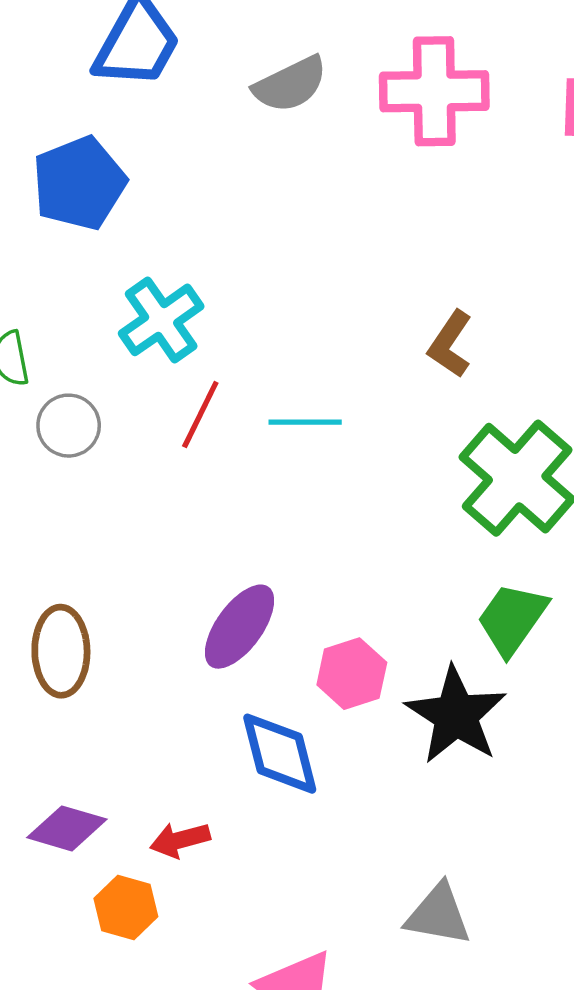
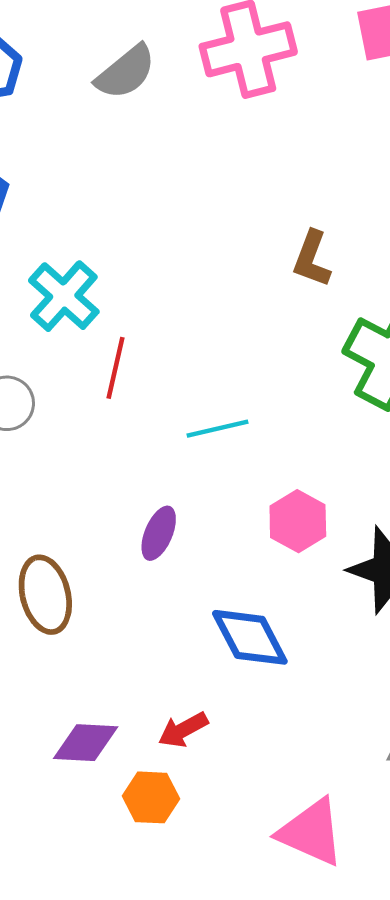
cyan line: (305, 422) -> (218, 429), moved
purple ellipse: (240, 627) -> (159, 533), moved, size x0.7
pink hexagon: (352, 674) -> (298, 521), moved

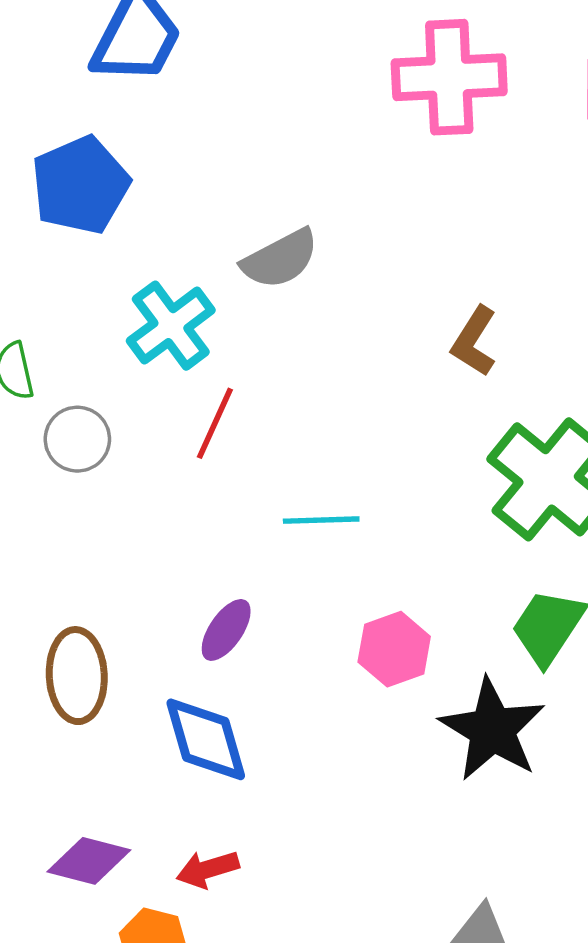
gray semicircle: (126, 72) -> (280, 259), moved
blue diamond: (250, 637) -> (206, 739), moved

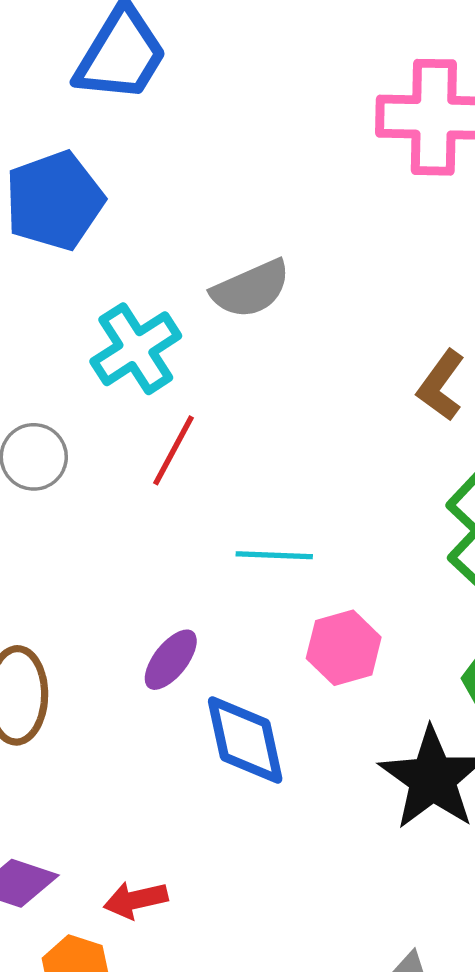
pink hexagon: (394, 649) -> (344, 648), moved
blue diamond: (206, 739) -> (245, 740), moved

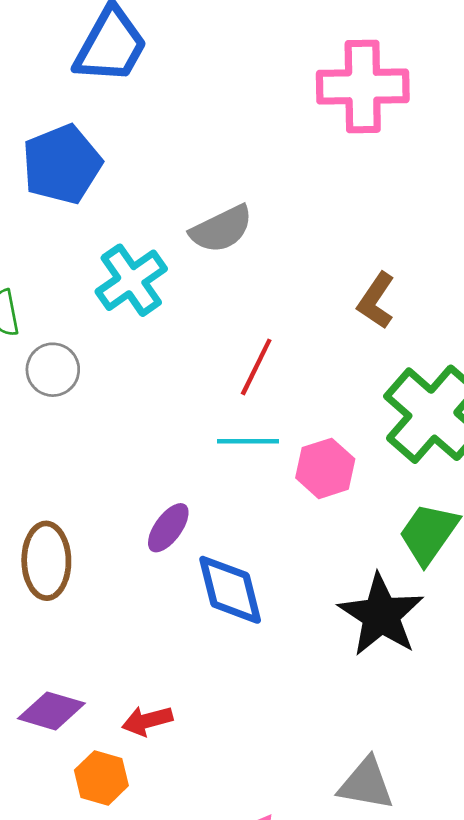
red line: (174, 450) -> (256, 367), moved
pink hexagon: (344, 648) -> (325, 468), moved

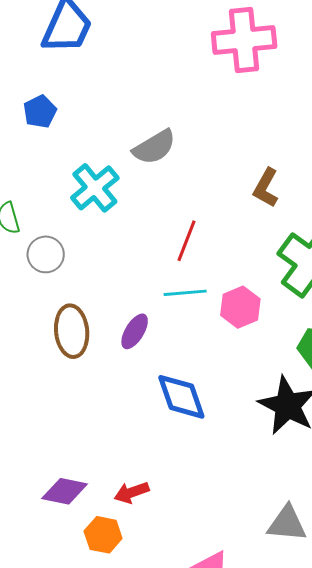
blue pentagon: (62, 164) -> (40, 112), size x0.6
purple ellipse: (168, 528) -> (135, 331), moved
brown ellipse: (46, 561) -> (72, 331), moved

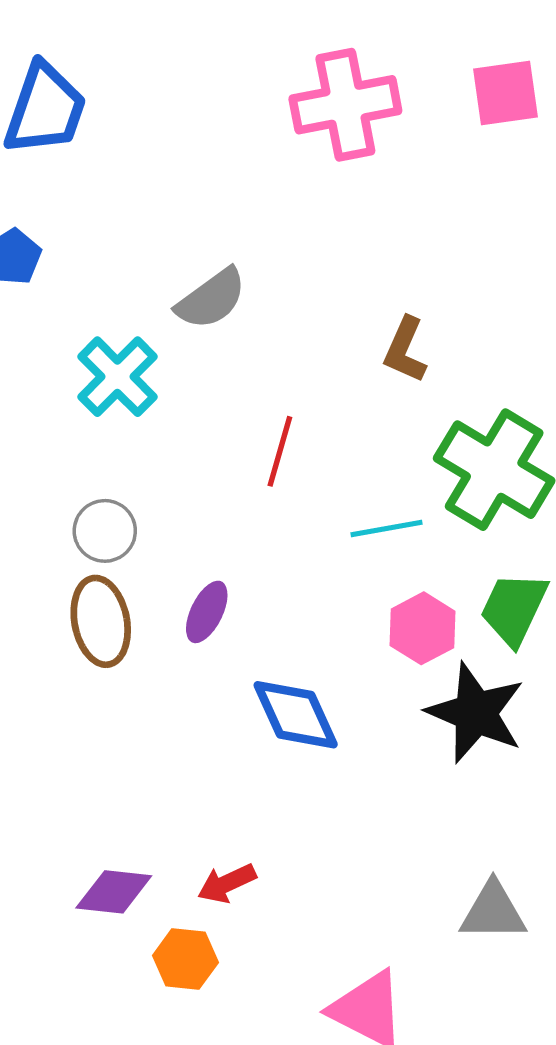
gray circle: (46, 254) -> (105, 531), moved
cyan line: (185, 293) -> (387, 528), moved
pink hexagon: (240, 307) -> (423, 628), moved

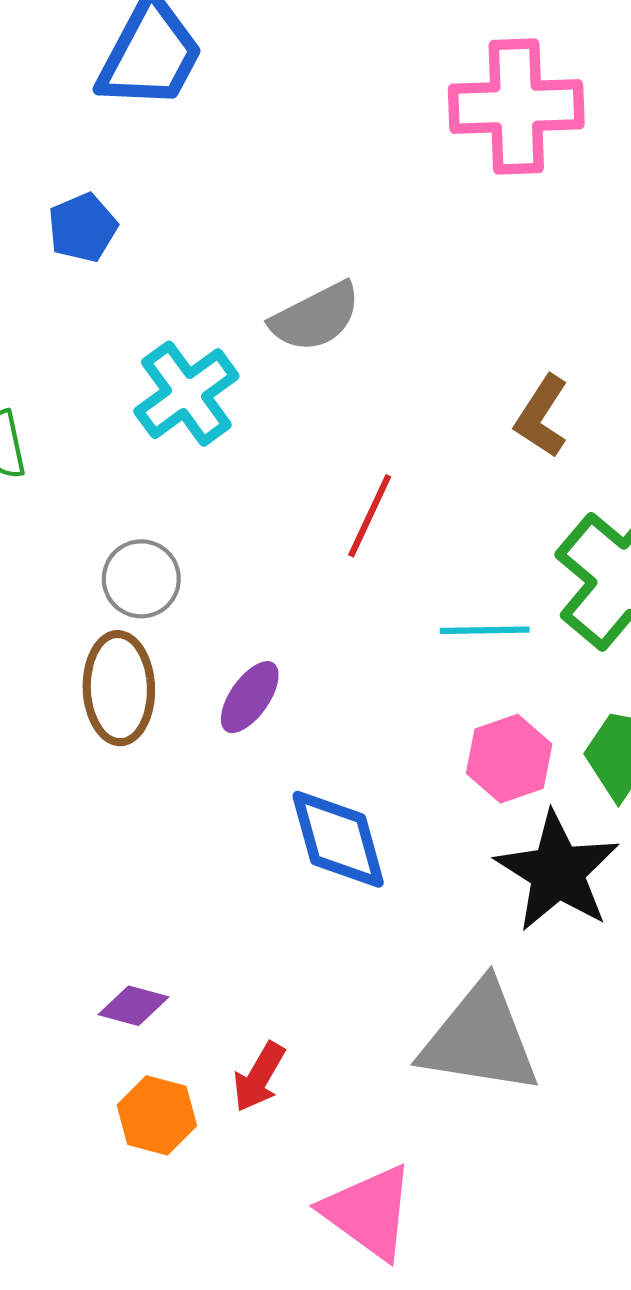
red arrow: (227, 883) -> (259, 1077), moved, turned -44
purple diamond: (114, 892) -> (133, 1006), moved, size x0.7
gray triangle: (493, 911) -> (480, 1039), moved, size x1.5

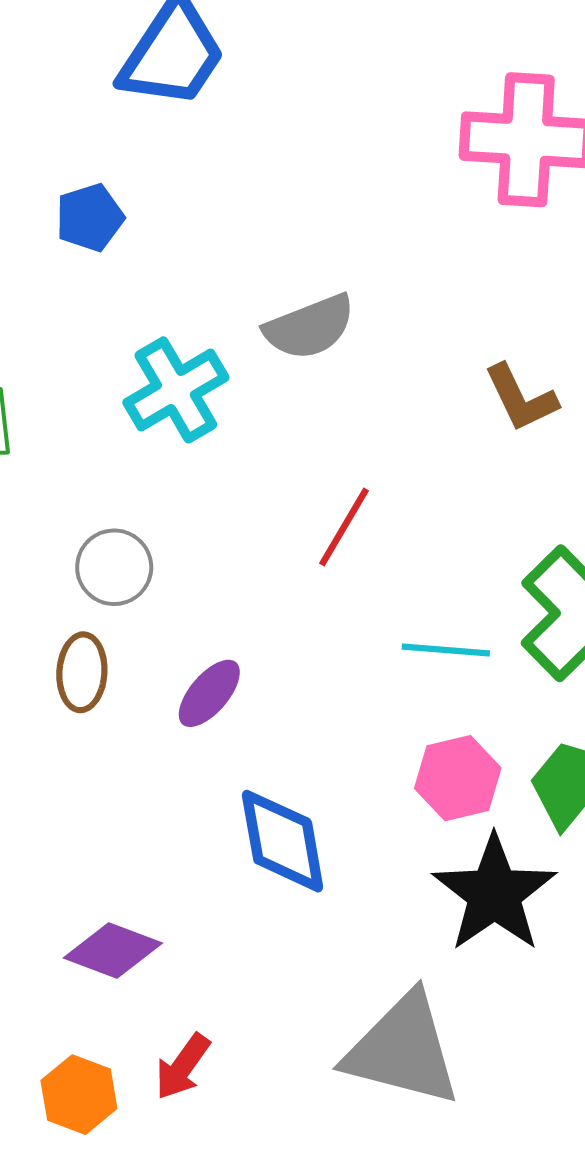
brown L-shape: (542, 416) -> (521, 398), moved, turned -64
brown ellipse: (119, 688) -> (82, 672), size x0.7
purple diamond: (133, 1006) -> (113, 950), moved, size x1.4

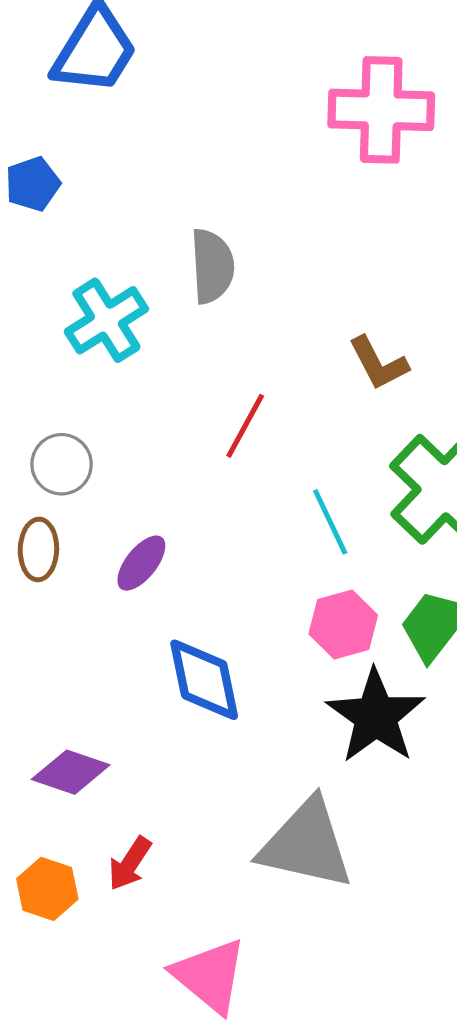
gray semicircle: (310, 327) -> (212, 266), turned -70
brown L-shape: (521, 398) -> (378, 363), moved
cyan line: (446, 650) -> (330, 522), turned 62

